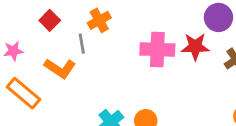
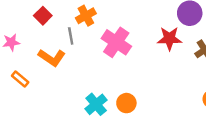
pink cross: (157, 49) -> (116, 42), moved, turned 32
orange rectangle: (24, 93) -> (20, 79), size x0.6

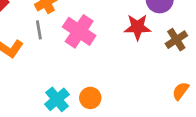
gray line: (71, 36) -> (39, 30), moved

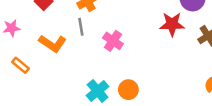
pink cross: (79, 31) -> (113, 41), moved, size x0.7

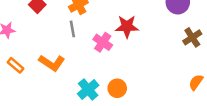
red star: (172, 24) -> (127, 26), moved
orange L-shape: (53, 43) -> (52, 63), moved

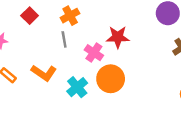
orange circle: (117, 88) -> (111, 79), moved, size x1.5
cyan cross: (88, 89) -> (77, 87), moved

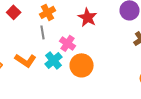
red star: (118, 37) -> (88, 17), moved, turned 30
cyan cross: (77, 87) -> (54, 60), moved

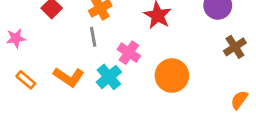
orange circle: (82, 65) -> (172, 76), moved

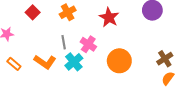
gray line: (93, 37) -> (64, 42), moved
brown cross: (235, 47) -> (165, 59), moved

